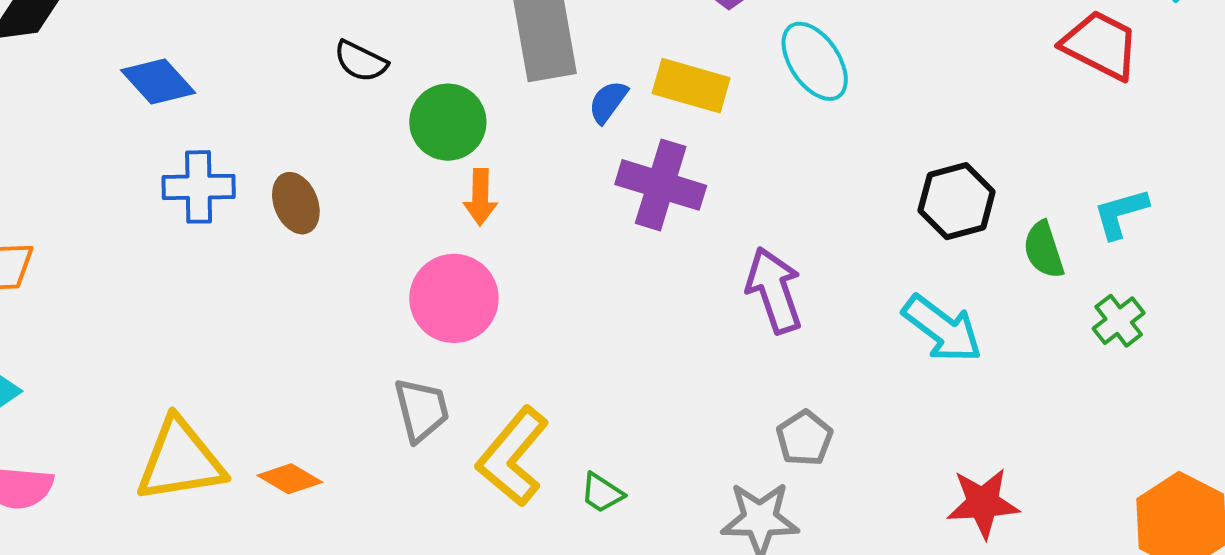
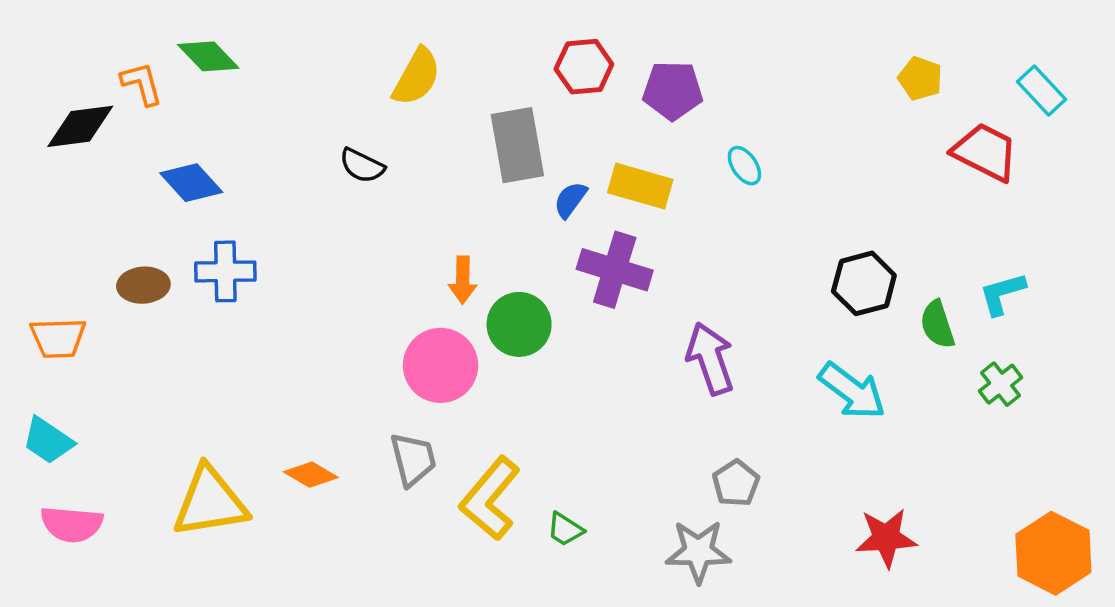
cyan ellipse: (815, 61) -> (744, 166), size x0.6
green circle: (448, 122) -> (519, 324), moved
brown ellipse: (296, 203) -> (143, 285), moved, turned -72
orange diamond: (290, 479) -> (311, 475), moved

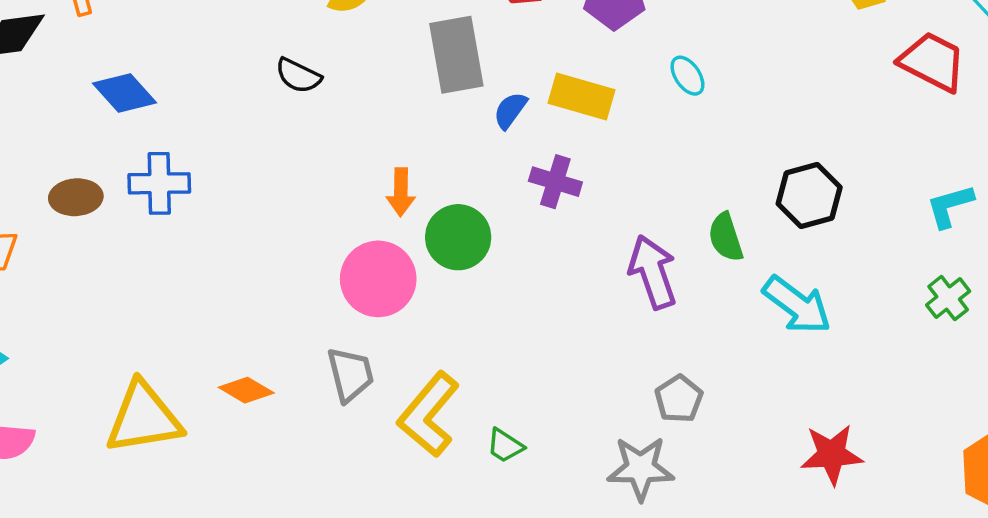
purple cross: (615, 270) -> (555, 182), size x0.7
green semicircle: (937, 324) -> (726, 237), moved

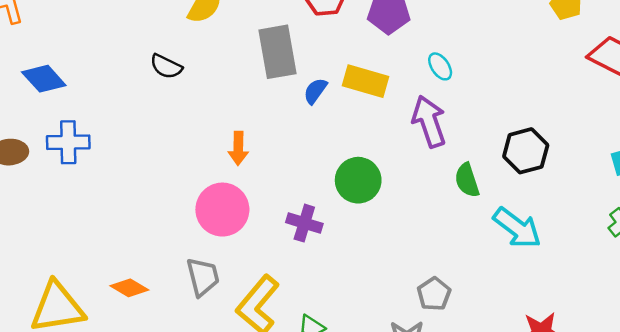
purple cross: (555, 182) -> (304, 223), moved
green circle: (458, 237) -> (358, 180), moved
purple arrow: (653, 272) -> (429, 121), moved

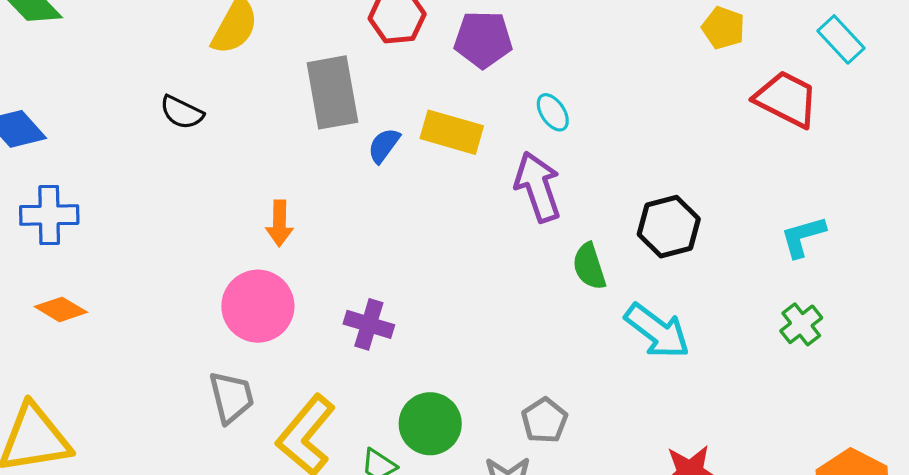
green circle: (358, 180) -> (430, 424), moved
orange diamond: (129, 288) -> (61, 309), moved

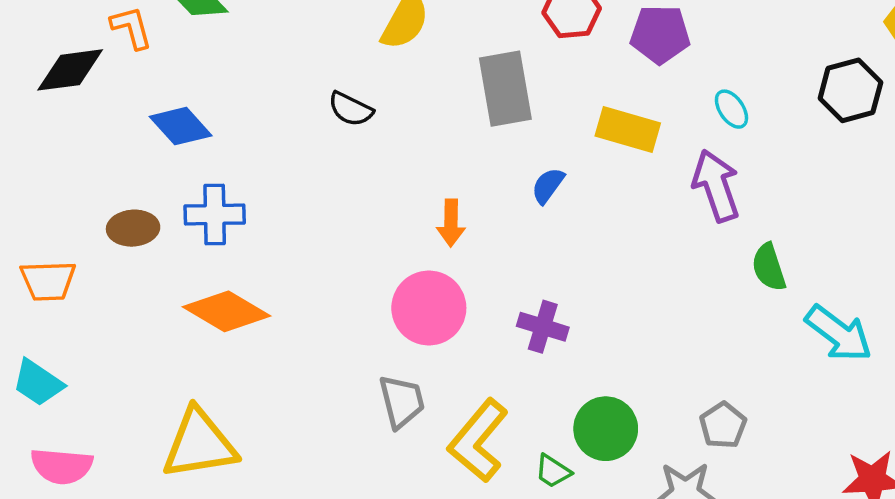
blue semicircle: (384, 145) -> (548, 186), moved
black hexagon: (669, 227) -> (850, 90), moved
orange diamond: (61, 309) -> (227, 311), size x1.6

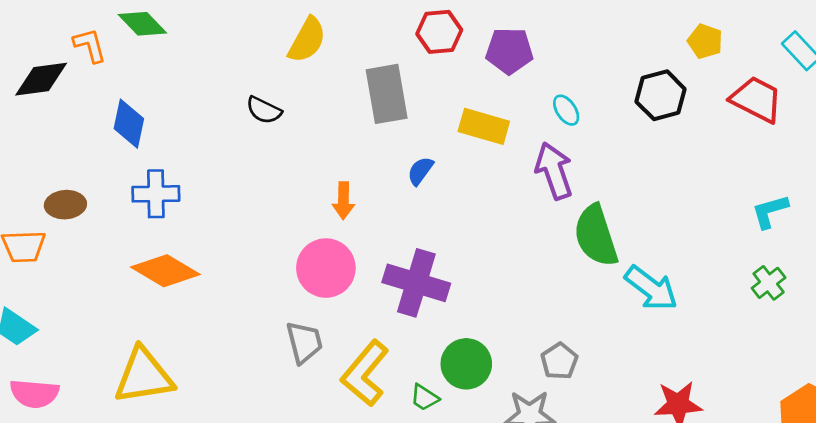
blue diamond: (181, 126) -> (129, 124), turned 54
brown ellipse: (133, 228) -> (65, 205), moved
green semicircle: (769, 267) -> (596, 236), size x1.6
purple cross: (543, 327) -> (416, 283), size x1.6

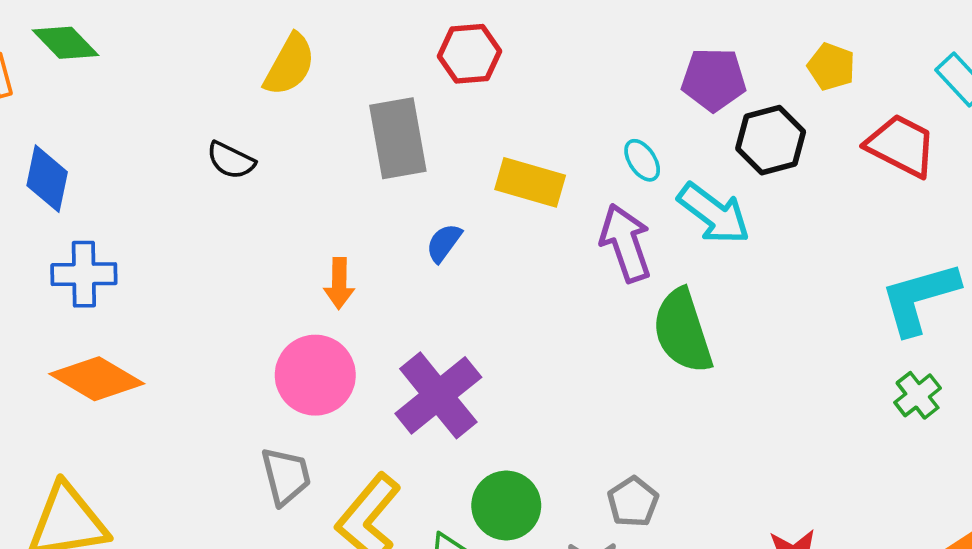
purple pentagon: (509, 51) -> (714, 79), moved
cyan L-shape: (770, 211) -> (919, 298), size x1.6
purple cross: (416, 283) -> (438, 395), turned 34
cyan arrow: (651, 288) -> (714, 214), moved

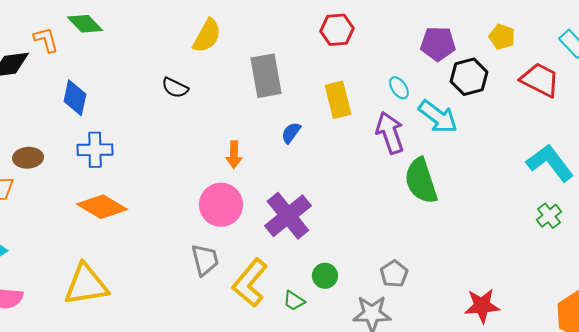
red hexagon: (470, 54) -> (337, 30), moved
yellow rectangle: (530, 182) -> (338, 100), turned 60
cyan L-shape: (919, 298) -> (550, 163), turned 69
green circle: (506, 506) -> (325, 276), size x0.7

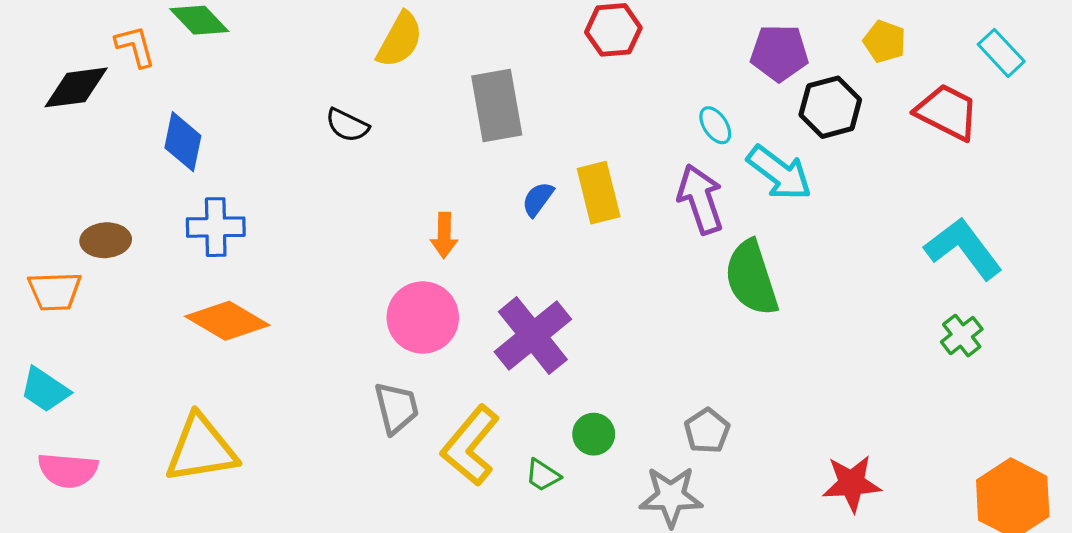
yellow rectangle: (338, 100) -> (599, 193), moved

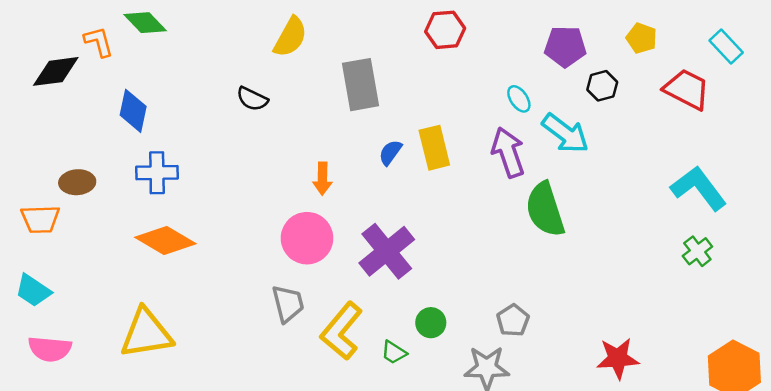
black hexagon: (830, 107) -> (602, 86), size x0.7

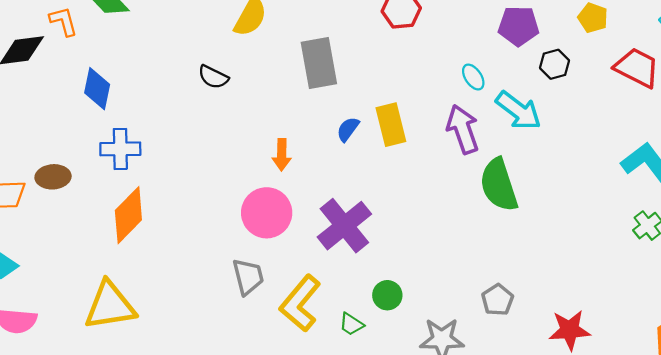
brown ellipse: (77, 182) -> (53, 177), moved
orange diamond: (165, 241) -> (128, 215), turned -76
gray pentagon: (513, 320) -> (498, 300), moved

